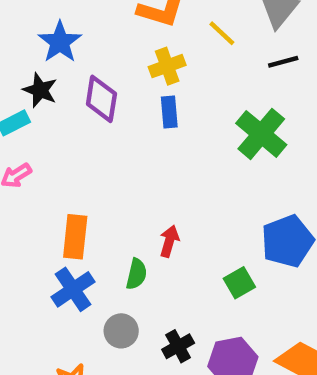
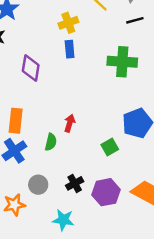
purple diamond: (101, 99) -> (31, 68), moved
green cross: (261, 134) -> (122, 62), turned -36
gray circle: (121, 331) -> (38, 185), moved

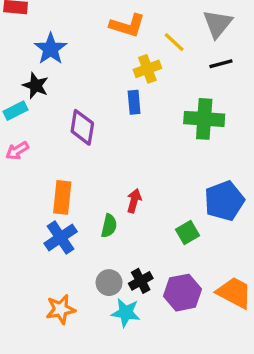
yellow cross: (68, 23) -> (147, 69), moved
gray circle: (38, 185) -> (109, 283), moved
cyan star: (63, 220) -> (126, 313), moved

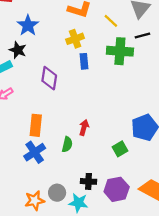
yellow cross: (147, 69) -> (75, 39), moved
green cross: (204, 119) -> (120, 51), moved
black cross: (141, 281) -> (89, 181), turned 32
gray circle: (109, 283) -> (57, 193), moved

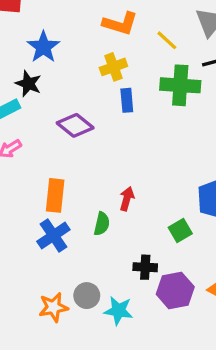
purple diamond: (49, 78) -> (75, 125), turned -60
black cross: (89, 181) -> (145, 267), moved

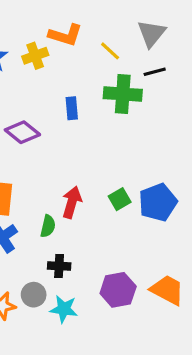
yellow cross: (113, 67) -> (35, 56), moved
red arrow: (127, 199) -> (72, 202), size x1.4
green square: (180, 230) -> (120, 199), moved
black cross: (145, 267) -> (59, 266), moved

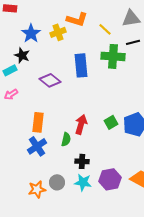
gray triangle: (151, 33) -> (131, 18), turned 42
blue rectangle: (72, 108) -> (81, 65), size x1.6
black cross: (59, 266) -> (82, 161), moved
cyan star: (64, 309) -> (83, 182), moved

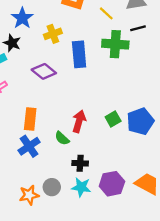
yellow cross: (58, 32) -> (53, 34), moved
green semicircle: (66, 139) -> (62, 138), turned 120

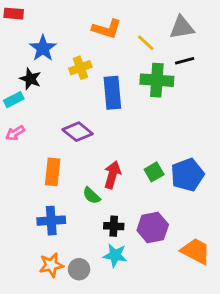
purple diamond: (44, 71) -> (78, 132), moved
blue cross: (29, 146) -> (51, 221), moved, turned 30
purple hexagon: (112, 184) -> (153, 228), moved
gray circle: (52, 187) -> (79, 269), moved

